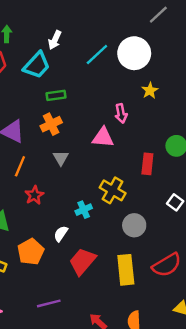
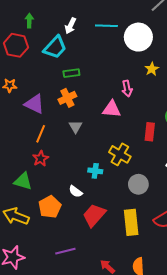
cyan line: (97, 54) -> (106, 26), moved, turned 45
red star: (34, 195) -> (41, 159), moved
cyan cross: (84, 210) -> (95, 171), turned 32
white semicircle: (61, 234) -> (76, 191), turned -88

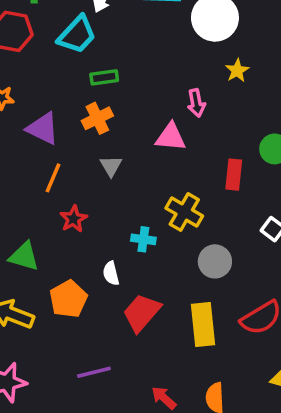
red star: (41, 159) -> (73, 219), moved
white semicircle: (76, 191) -> (111, 273), turned 40

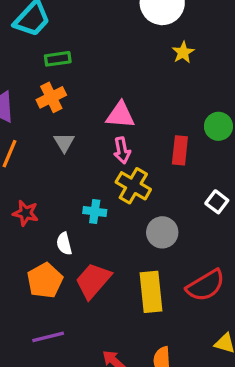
pink arrow: (196, 103) -> (122, 150), moved
red star: (73, 219) -> (26, 213), moved, turned -30
orange pentagon: (68, 299) -> (45, 281), moved

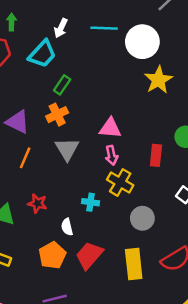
yellow star: (183, 52) -> (158, 80), size x1.6
green rectangle: (58, 59) -> (62, 85), turned -48
gray triangle: (64, 142) -> (67, 149), size x1.5

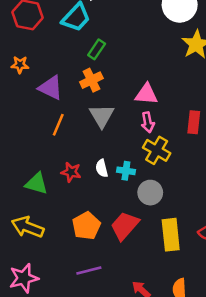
gray circle: (142, 218) -> (150, 193), moved
white semicircle: (67, 227) -> (102, 168), moved

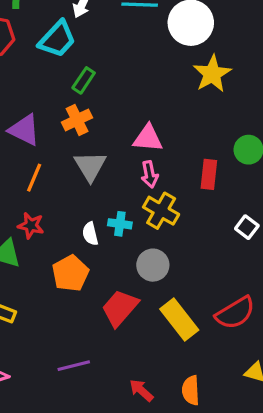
cyan cross: (126, 171) -> (120, 224), moved
red star: (71, 172) -> (31, 225), moved
orange pentagon: (86, 226) -> (70, 273), moved
yellow rectangle: (171, 235) -> (179, 319), turned -32

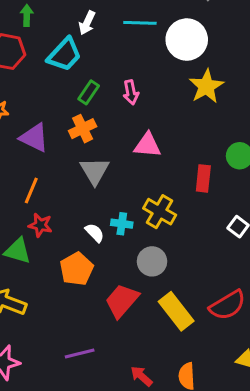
pink arrow: (150, 174) -> (131, 92), moved
orange line: (34, 178) -> (31, 190), moved
white semicircle: (90, 234) -> (95, 233), turned 150

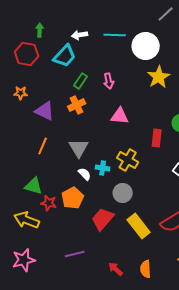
white arrow: (87, 23) -> (80, 35), turned 56
gray triangle: (95, 171) -> (79, 148), moved
red star: (40, 225) -> (49, 203), moved

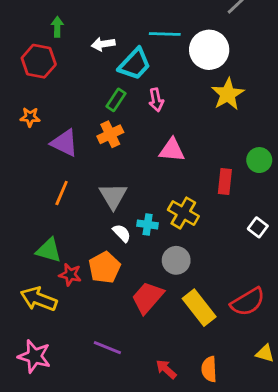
white arrow: (80, 35) -> (103, 44), moved
cyan trapezoid: (65, 56) -> (135, 64), moved
purple line: (75, 254) -> (107, 348), turned 36
pink star: (24, 260) -> (34, 356), turned 30

